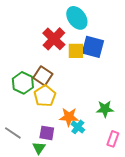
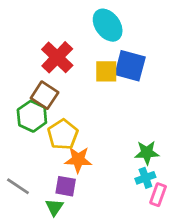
red cross: (54, 39) -> (57, 57), moved
brown square: (43, 76) -> (45, 95), moved
orange star: (69, 117) -> (78, 160), moved
cyan cross: (78, 127) -> (145, 178), moved, turned 32

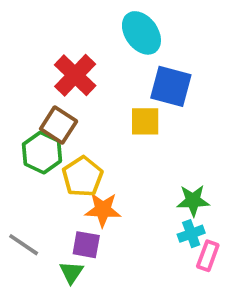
yellow square: (106, 71) -> (145, 121), moved

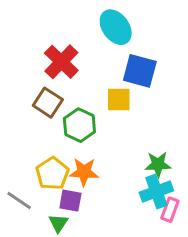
green hexagon: (42, 153) -> (79, 125), moved
yellow pentagon: (83, 177) -> (52, 173), moved
cyan cross: (191, 234) -> (156, 191), size x1.5

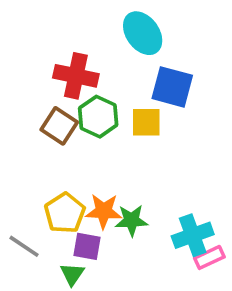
red cross: (61, 62) -> (76, 76), turned -32
green hexagon: (79, 125) -> (98, 117), moved
green star: (158, 164) -> (131, 220), moved
pink rectangle: (170, 210) -> (209, 257), turned 45

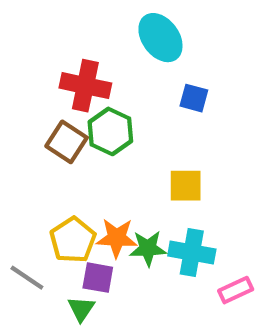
blue square: (172, 87) -> (194, 98), size x0.6
yellow square: (146, 122) -> (186, 186), moved
cyan cross: (193, 235) -> (192, 252), moved, turned 30

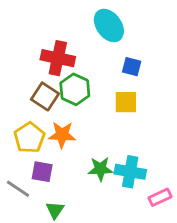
yellow square: (186, 186) -> (126, 102), moved
orange star: (117, 238) -> (62, 135), moved
yellow pentagon: (73, 240) -> (29, 138), moved
purple square: (98, 278) -> (42, 172), moved

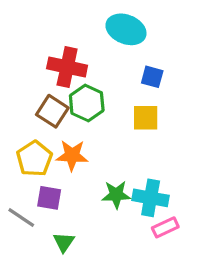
cyan ellipse: (109, 25) -> (126, 29), turned -32
pink rectangle: (160, 197) -> (165, 227), moved

